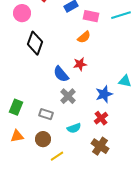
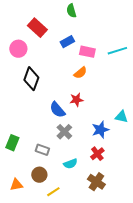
orange triangle: (17, 136) -> (16, 185), moved

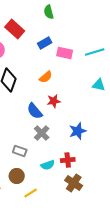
orange semicircle: (80, 73) -> (46, 77), moved
cyan triangle: (121, 117) -> (99, 85), moved
red cross: (97, 154) -> (68, 160), moved, turned 32

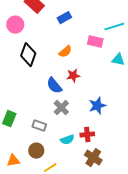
pink rectangle: (65, 53) -> (95, 42), moved

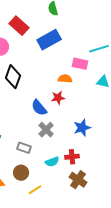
blue rectangle: (64, 18) -> (49, 40), size x1.6
orange semicircle: (65, 52) -> (65, 79), moved, turned -136

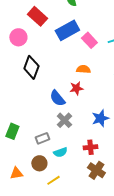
pink rectangle: (80, 64) -> (89, 40), moved, turned 35
gray rectangle: (24, 148) -> (42, 138), turned -40
cyan semicircle: (52, 162) -> (60, 152), moved

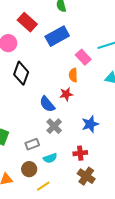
pink rectangle: (89, 40) -> (83, 57), moved
orange semicircle: (83, 69) -> (73, 75), turned -96

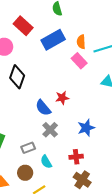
orange semicircle: (73, 75) -> (81, 42), moved
cyan semicircle: (50, 158) -> (46, 162), turned 80

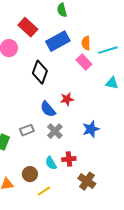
black diamond: (17, 77) -> (40, 72), moved
gray rectangle: (28, 148) -> (27, 130), moved
red cross: (76, 157) -> (69, 159), moved

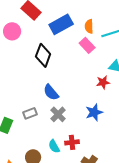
red star: (67, 99) -> (103, 82), moved

